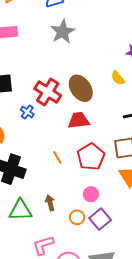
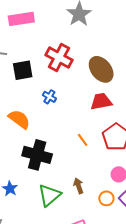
red cross: (48, 92) -> (59, 58), moved
green triangle: (20, 210) -> (49, 195), turned -35

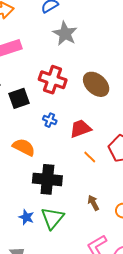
red trapezoid: (101, 102) -> (81, 129), moved
green triangle: (49, 195) -> (52, 218), moved

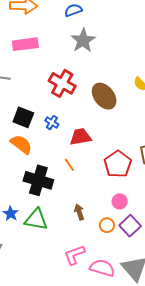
black square: (19, 98) -> (23, 117), moved, turned 30
orange line: (90, 157) -> (69, 165), moved
green triangle: (52, 218) -> (36, 219), turned 50

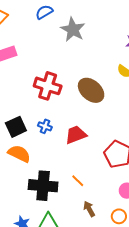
gray star: (83, 40) -> (73, 30), moved
black square: (23, 117) -> (16, 127), turned -35
orange line: (69, 165) -> (78, 181), moved

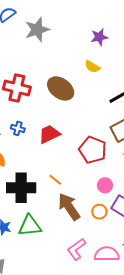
gray star: (73, 30) -> (37, 30), turned 30
brown arrow: (89, 209) -> (69, 207), size x1.8

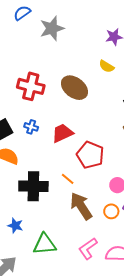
red pentagon: (93, 150) -> (90, 155), moved
green triangle: (30, 226) -> (45, 244), moved

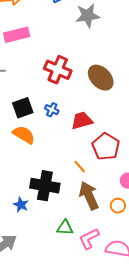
black cross: (33, 186) -> (45, 186), moved
green triangle: (45, 244) -> (65, 228), moved, size x0.7

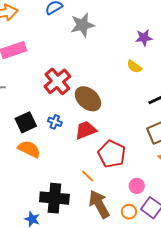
red cross: (58, 70) -> (57, 81), turned 32
brown ellipse: (101, 78) -> (88, 99), moved

